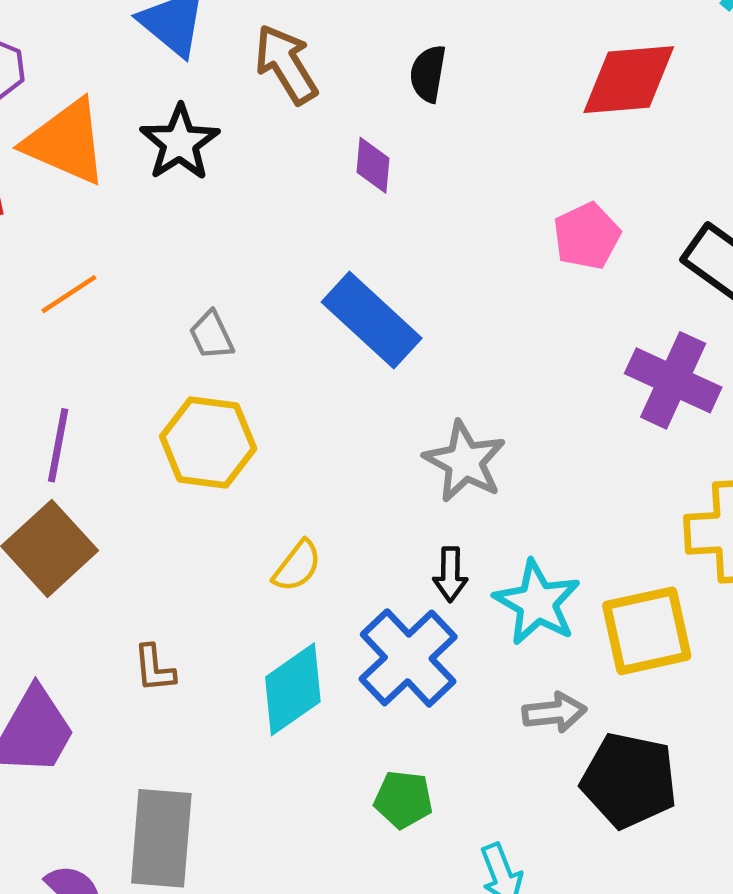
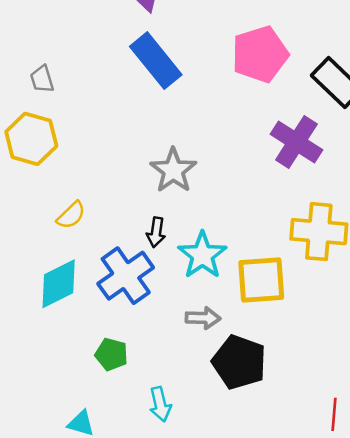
pink pentagon: (587, 236) -> (260, 54), size x1.5
blue rectangle: (372, 320) -> (156, 61), moved

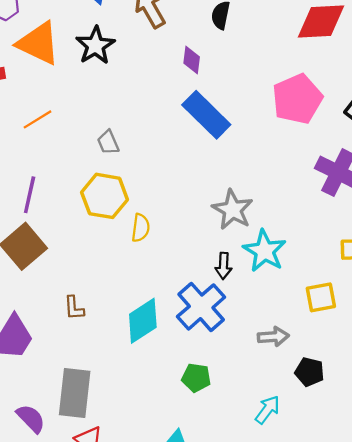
yellow semicircle: (71, 215) -> (141, 228), moved, turned -32
cyan star: (202, 255) -> (265, 251), moved
yellow square: (261, 280) -> (321, 297), size x0.7
black pentagon: (239, 362) -> (309, 372), size x0.6
cyan arrow: (160, 404) -> (268, 410), moved, turned -124

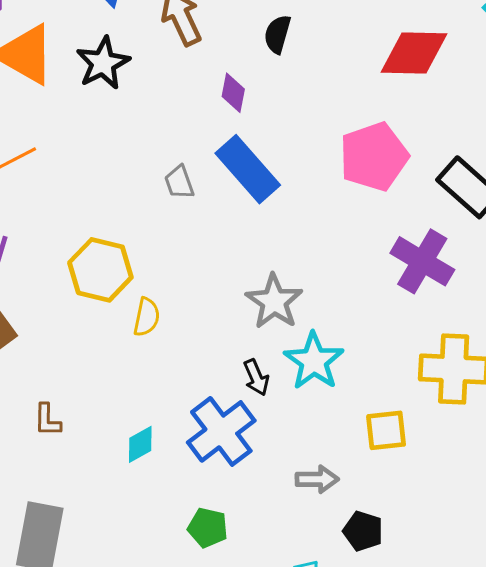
gray trapezoid: (108, 142) -> (179, 182), moved
black arrow: (224, 266) -> (256, 377), turned -30
cyan diamond: (143, 321) -> (140, 444), size x0.6

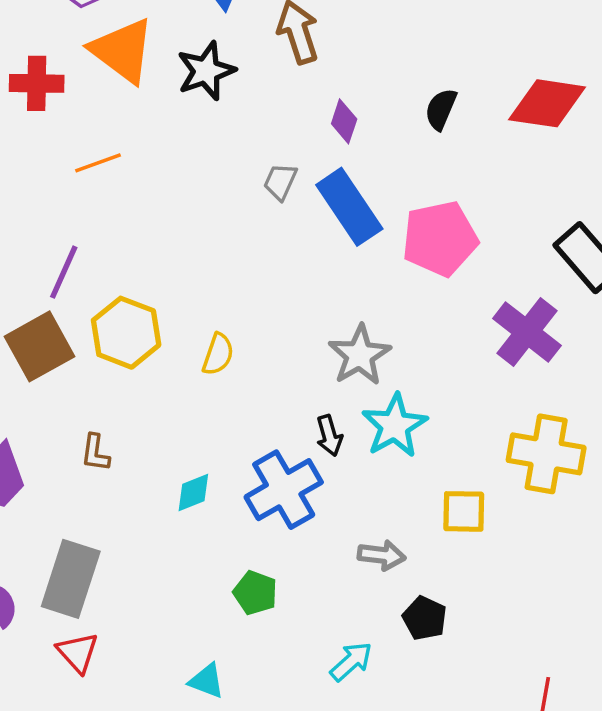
black semicircle: (277, 34) -> (441, 109), moved
pink pentagon: (374, 157) -> (440, 239), moved
gray trapezoid: (179, 182) -> (280, 182), moved, turned 36
yellow hexagon: (100, 270) -> (126, 333), moved

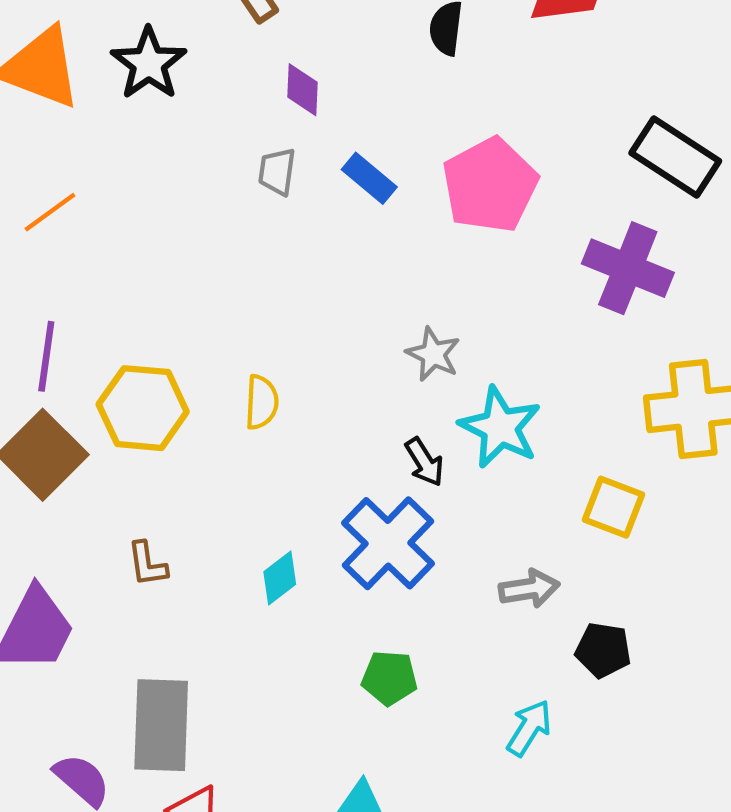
purple diamond: (344, 121) -> (302, 90), moved
blue rectangle: (349, 207) -> (369, 178), size x0.6
gray star: (360, 355) -> (433, 354), size x0.7
yellow square: (464, 511) -> (614, 507), turned 36

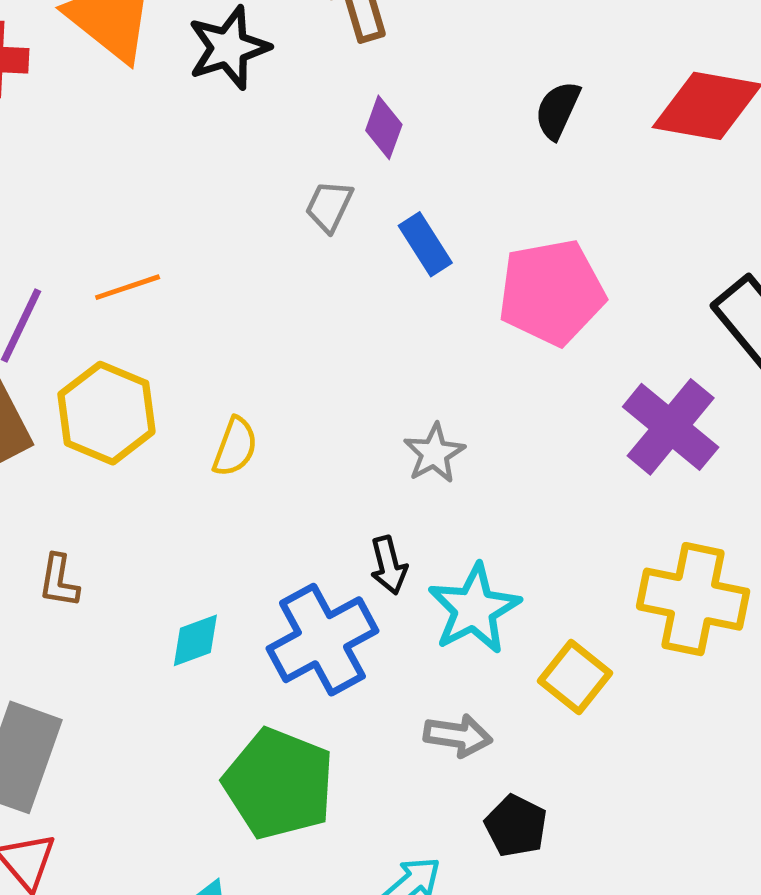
orange line: (50, 212) -> (128, 287), moved
cyan star: (500, 427) -> (474, 609), moved
green pentagon: (390, 678) -> (279, 784), size x1.8

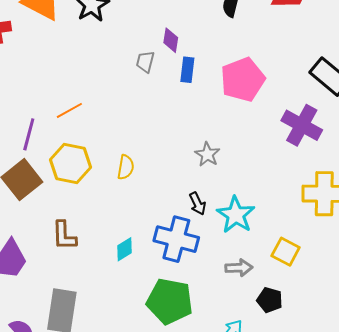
purple diamond: (384, 127) -> (171, 40), moved
blue rectangle: (425, 244) -> (187, 70), turned 50
brown L-shape: (59, 581) -> (64, 236), size x1.4
blue cross: (322, 640) -> (176, 239), turned -36
yellow square: (575, 677) -> (286, 252), moved

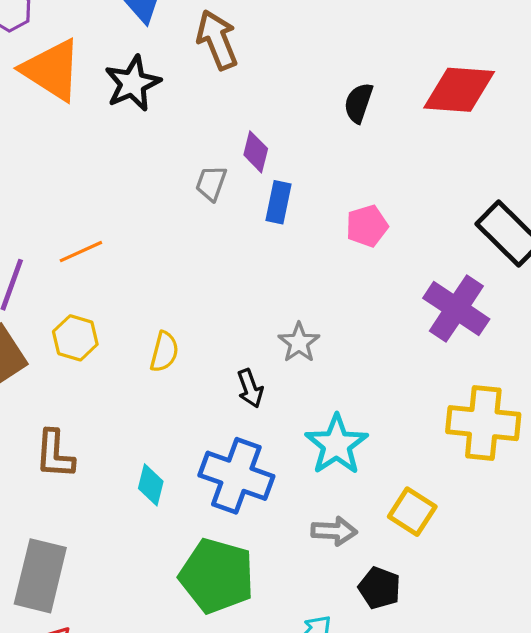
pink pentagon: (243, 80) -> (367, 226), size x0.6
yellow hexagon: (71, 163) -> (75, 338), size x0.7
black arrow: (197, 204) -> (250, 388), moved
cyan diamond: (124, 249) -> (151, 485), turned -50

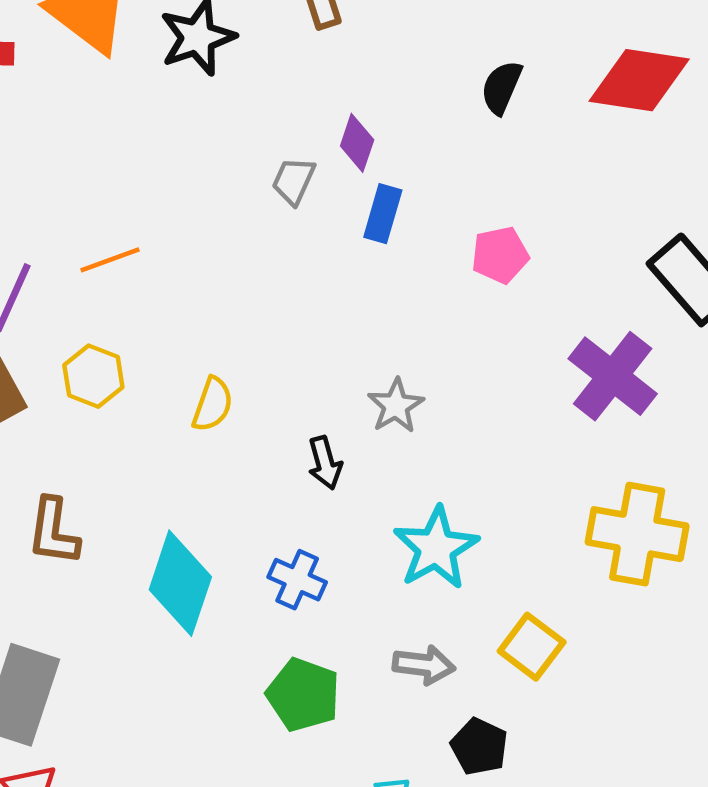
blue cross: (236, 476) -> (297, 580), size x0.6
cyan diamond: (151, 485) -> (180, 583), size x1.8
green pentagon: (217, 576) -> (303, 695), moved, size x0.7

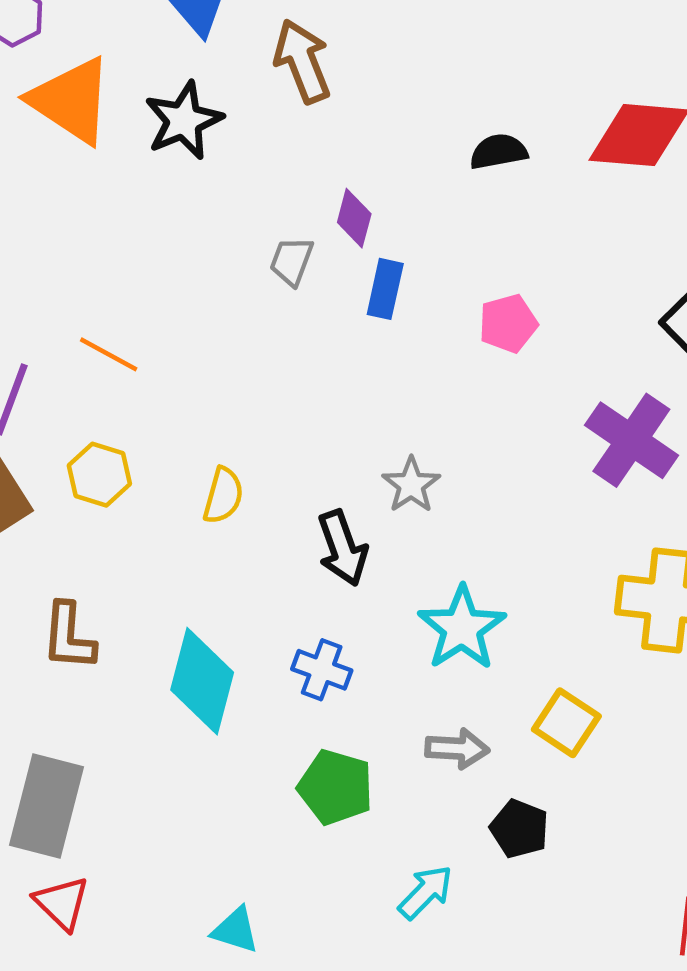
black semicircle: (502, 87) -> (498, 152), turned 60
orange line: (110, 260) -> (109, 354), turned 52
black arrow: (325, 463) -> (342, 548), size x1.4

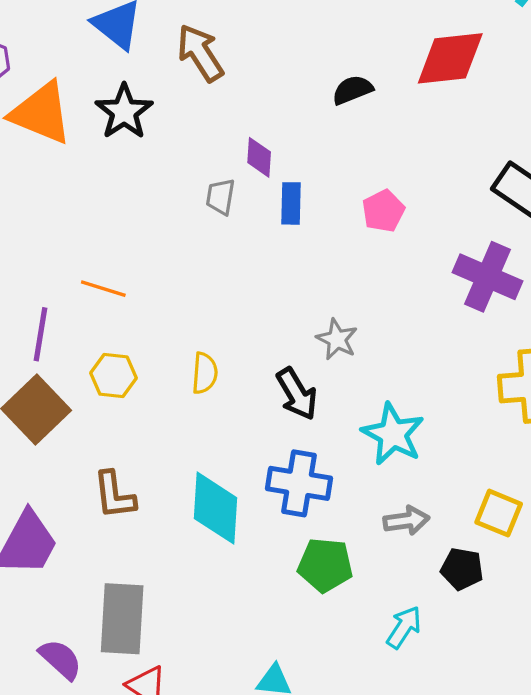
blue cross: (322, 670) -> (299, 483), size x1.5
yellow square: (566, 723) -> (499, 513), moved

